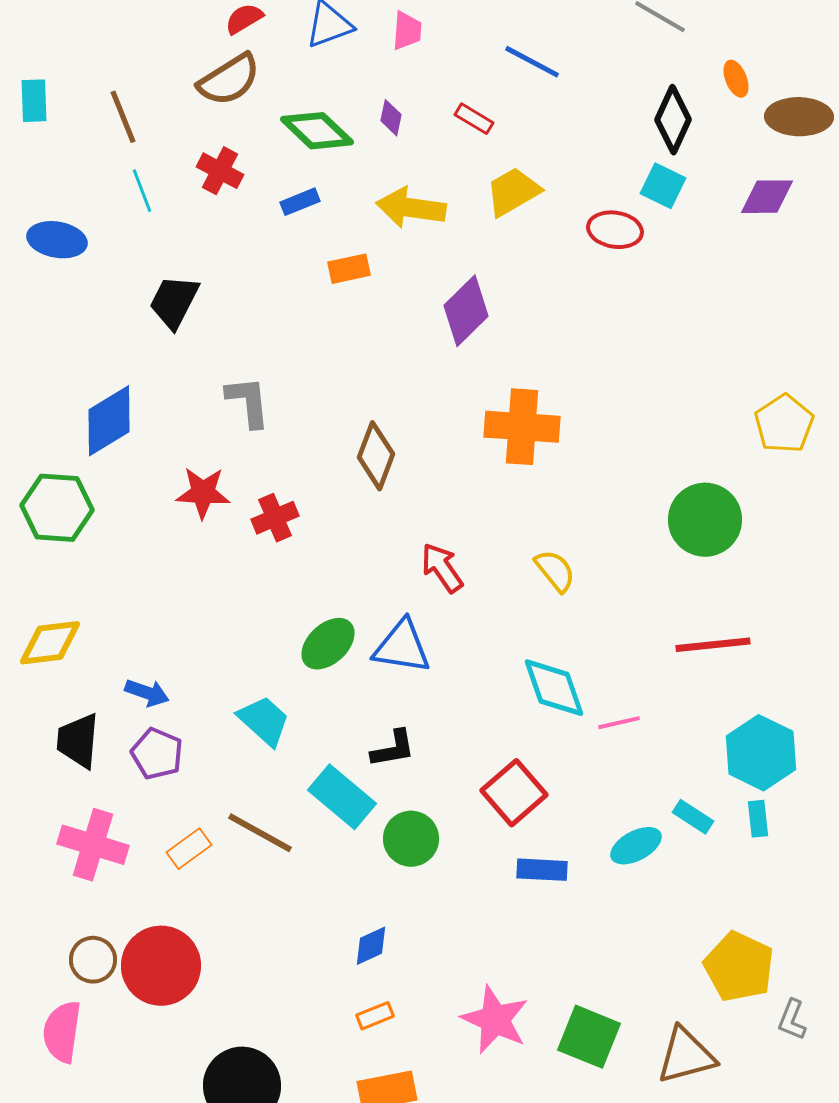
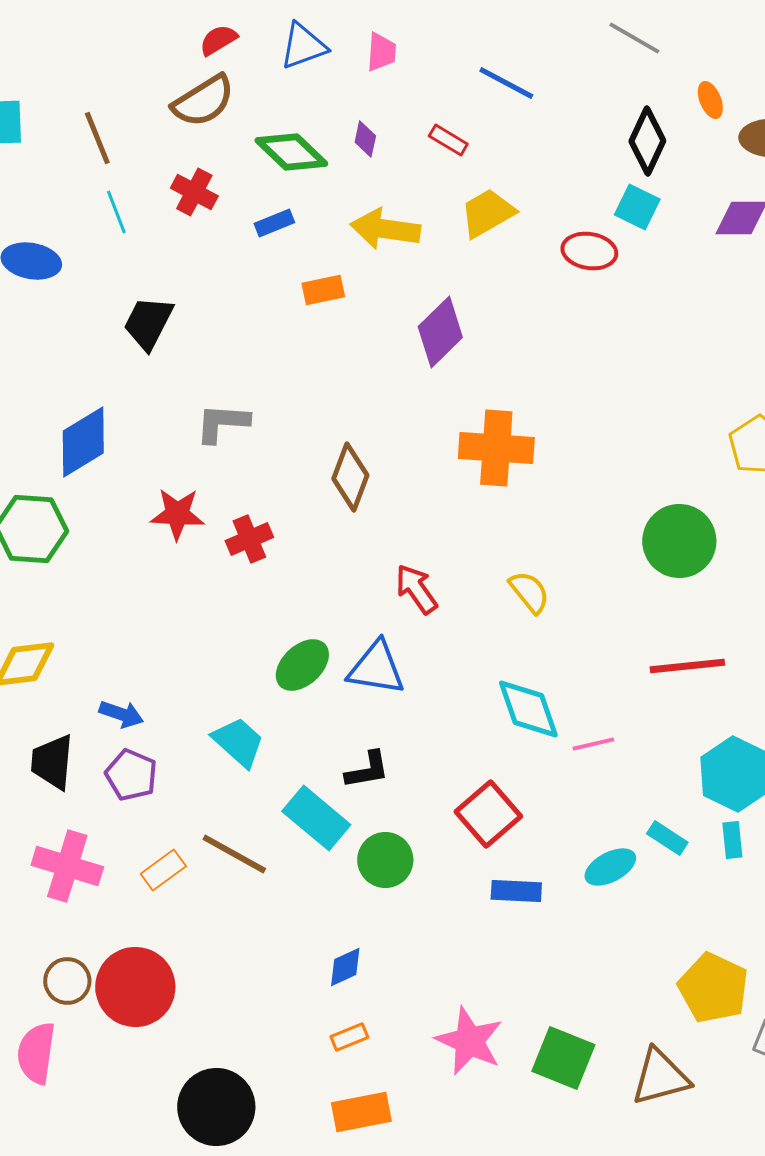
gray L-shape: (248, 402) -> (222, 423), turned -80

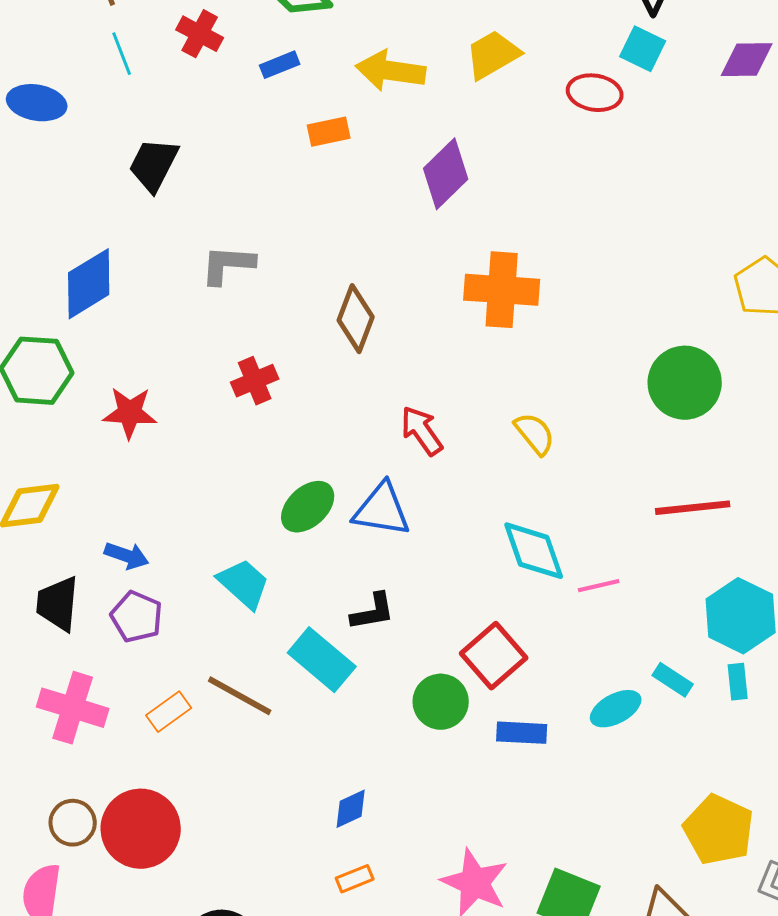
red star: (177, 514) -> (130, 413), moved
green circle: (385, 860) -> (441, 702), moved

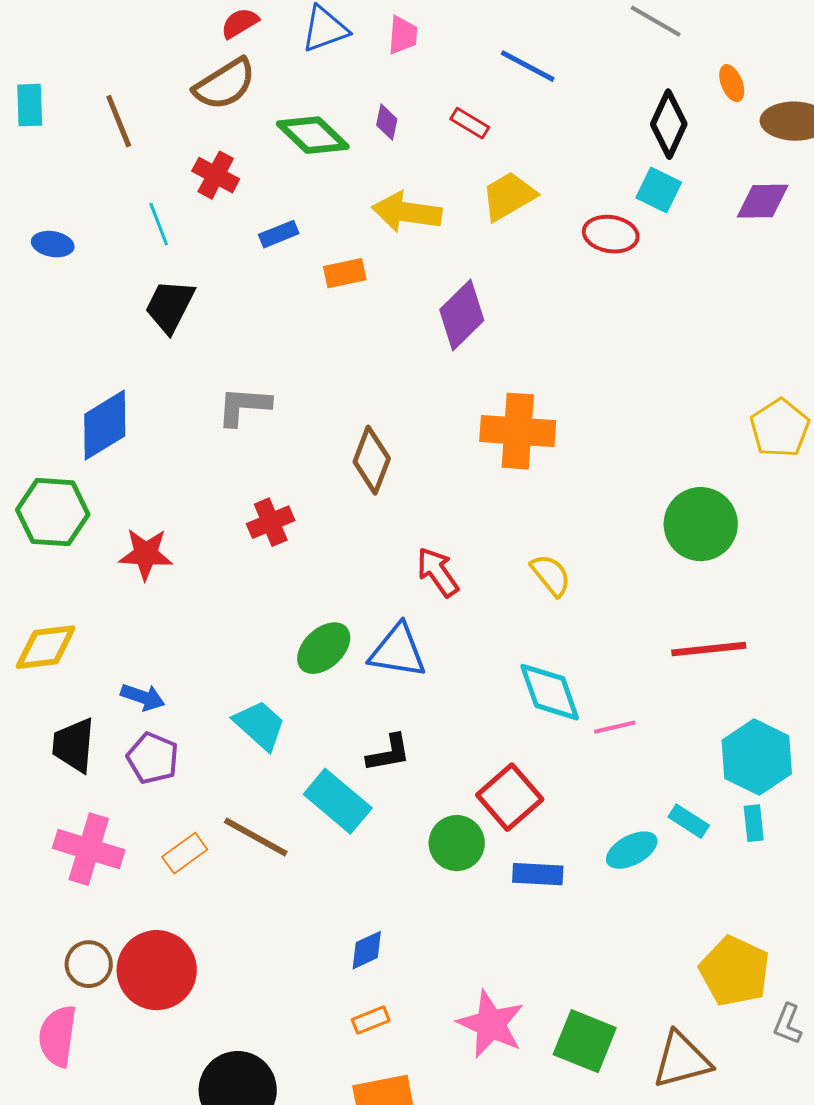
cyan line: (122, 54) -> (159, 224), moved
blue rectangle: (280, 65) -> (279, 234), moved
blue ellipse: (37, 103) -> (53, 244), size x0.7

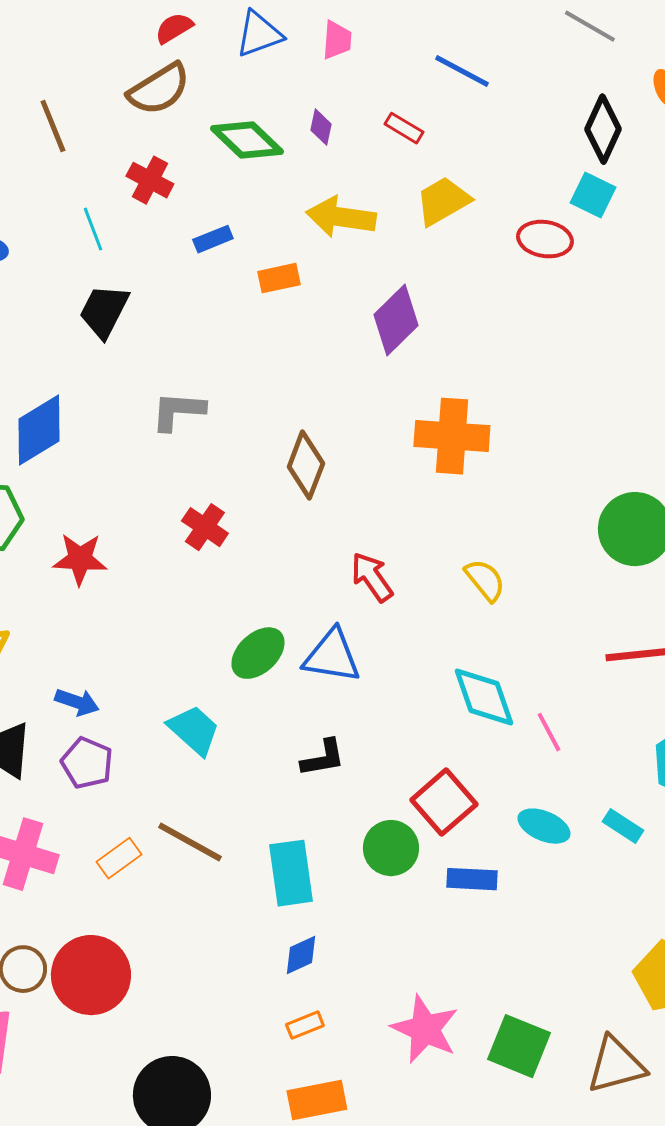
red cross: (271, 522) -> (205, 527), turned -33
pink line: (615, 727) -> (549, 732), turned 75
cyan rectangle: (338, 801) -> (291, 873), moved, turned 42
cyan ellipse: (632, 850) -> (544, 826), moved, turned 51

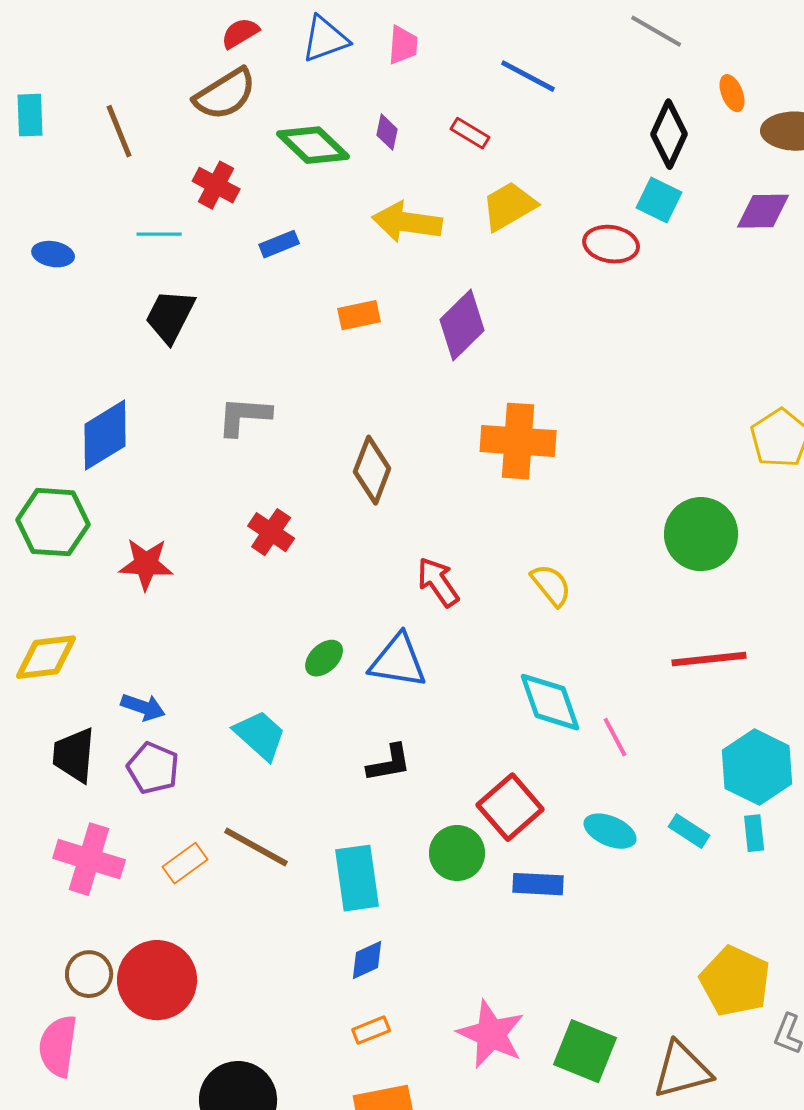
cyan line: (93, 229) -> (159, 234), turned -69
orange rectangle: (279, 278) -> (359, 315), moved
green ellipse: (258, 653) -> (324, 658), size x0.7

